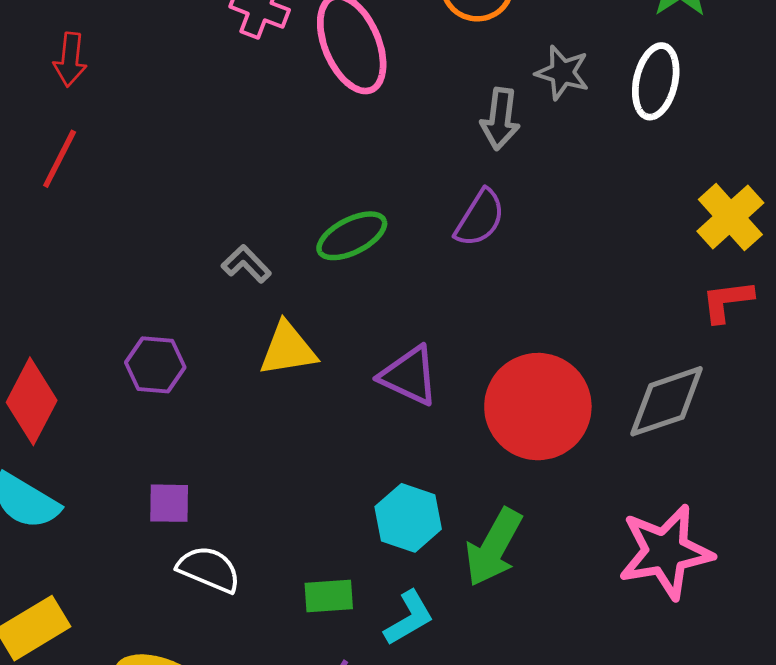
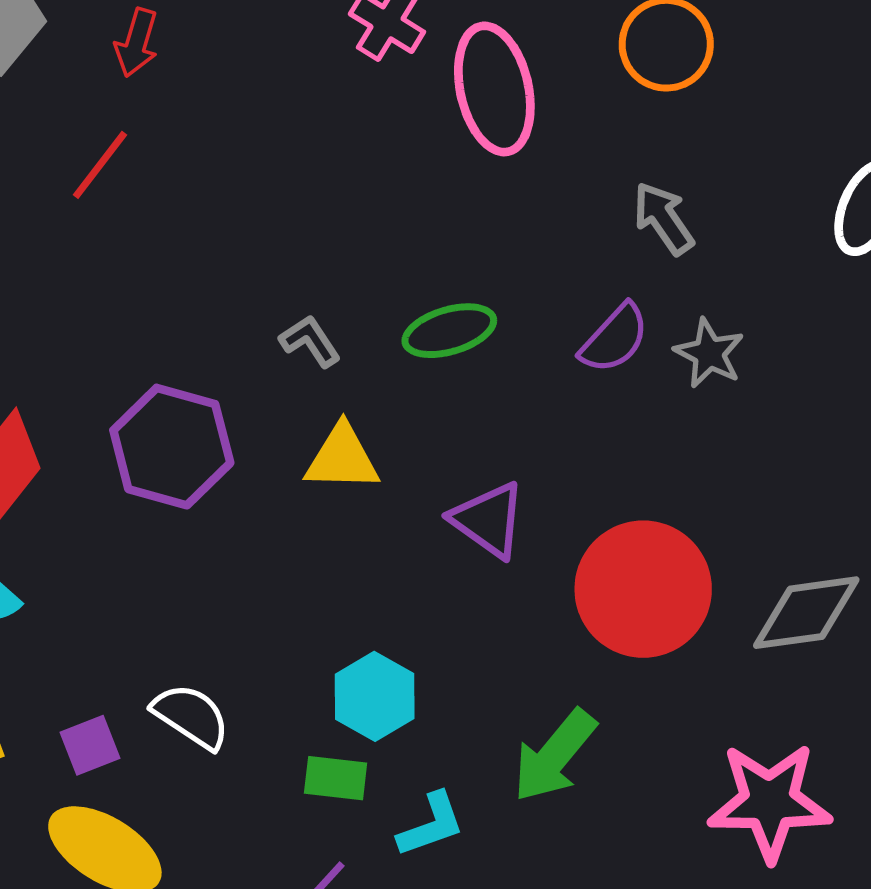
gray star: (562, 73) -> (709, 353), moved
gray arrow: (500, 119) -> (663, 218), turned 128
purple hexagon: (155, 365) -> (172, 447), size x1.6
purple square: (169, 503) -> (90, 745), moved, turned -33
cyan hexagon: (408, 518) -> (375, 696), moved

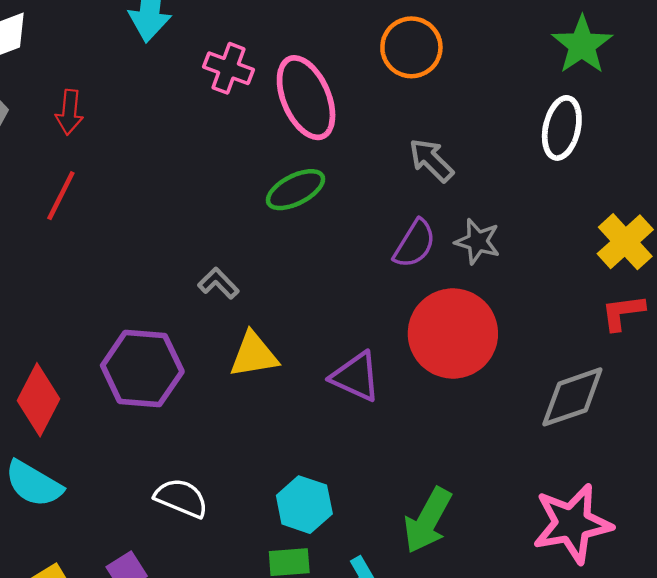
green ellipse: (449, 331) -> (295, 190), moved
red circle: (643, 589) -> (453, 333), moved
white semicircle: (191, 716) -> (181, 498), moved

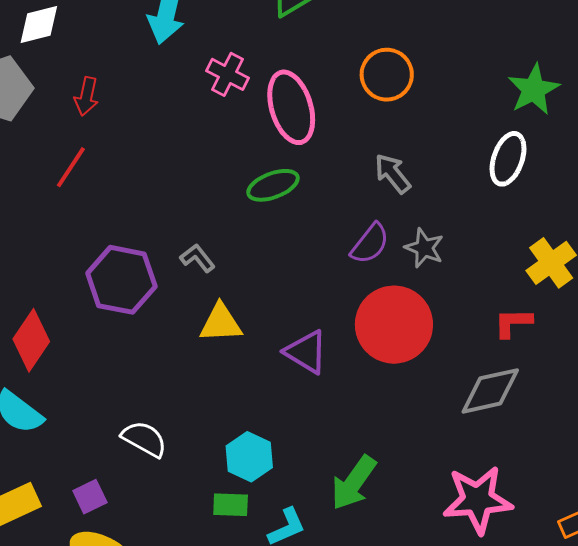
red L-shape: (623, 312) -> (513, 323), moved
purple hexagon: (142, 369) -> (121, 280), moved

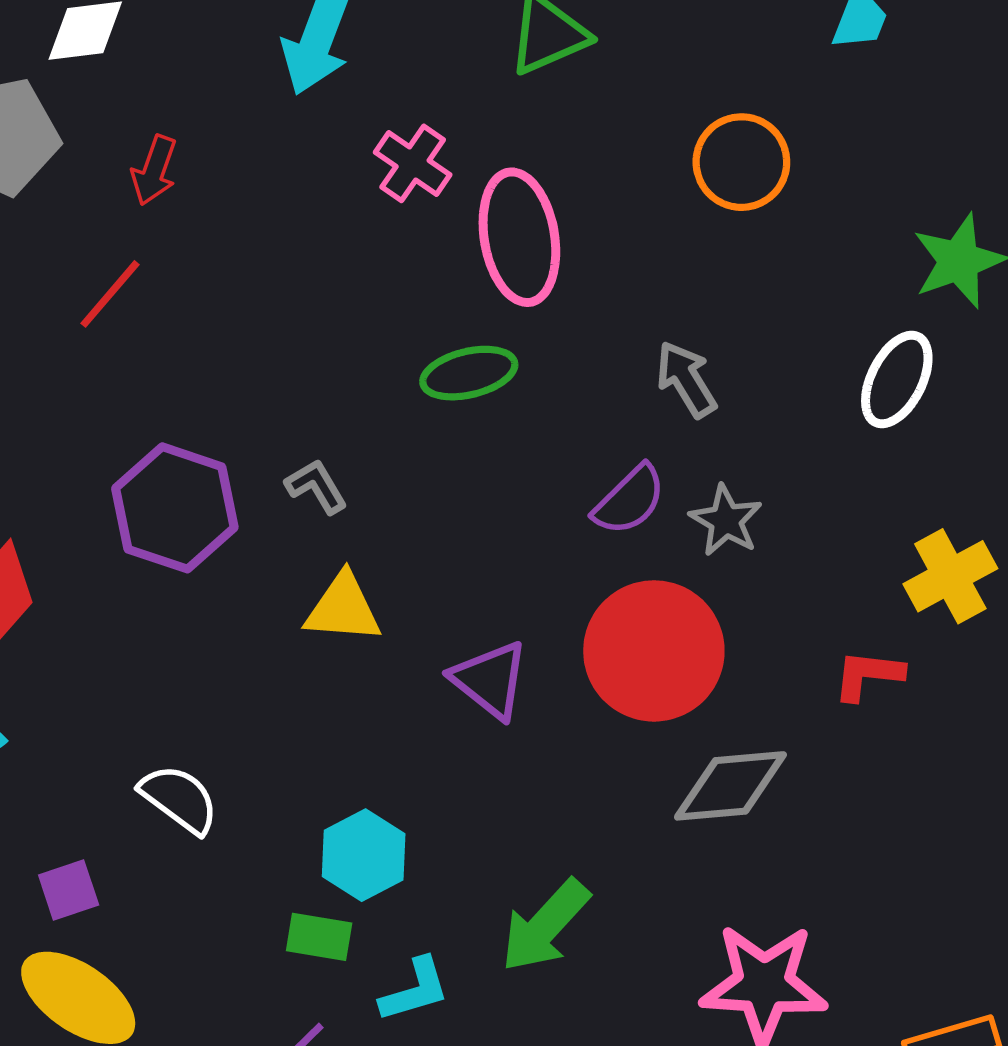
orange circle: (387, 75) -> (741, 162), moved
gray diamond: (490, 391) -> (730, 786), moved

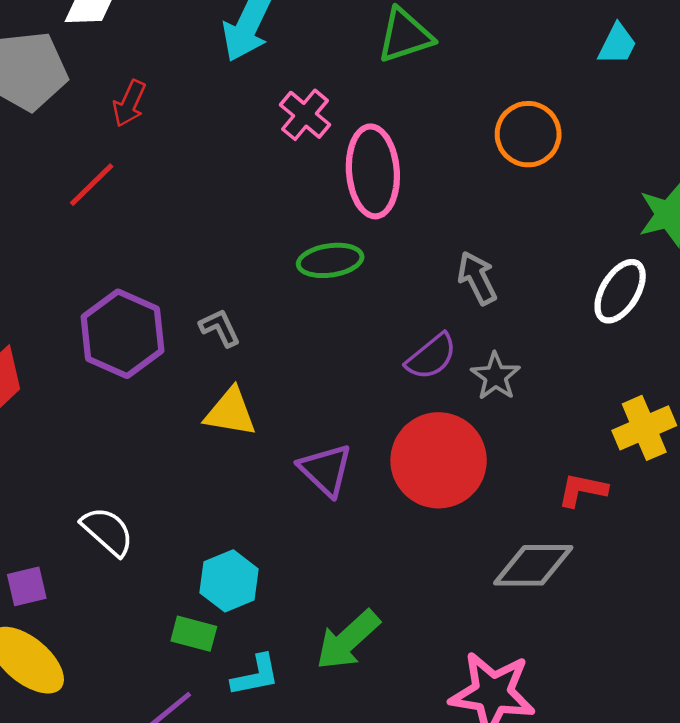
gray diamond: (730, 786) -> (533, 565), moved

